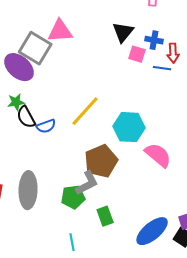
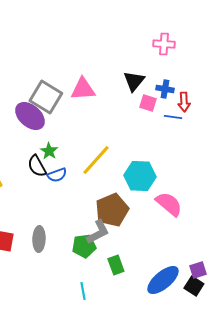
pink triangle: (60, 31) -> (83, 89), moved
green star: (16, 102) -> (49, 151), moved, turned -30
gray ellipse: (28, 190) -> (39, 239), size x0.7

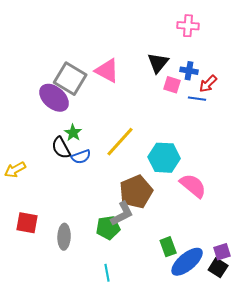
pink triangle: (83, 89) -> (107, 71), turned 32
red arrow: (184, 102) -> (208, 84), turned 48
gray ellipse: (39, 239) -> (64, 237), moved
green rectangle: (116, 265) -> (168, 247), moved

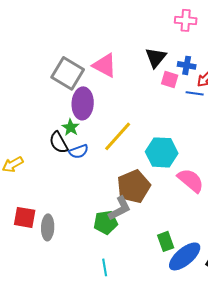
purple ellipse: (54, 98) -> (83, 103), moved, turned 52
gray ellipse: (64, 237) -> (48, 227), moved

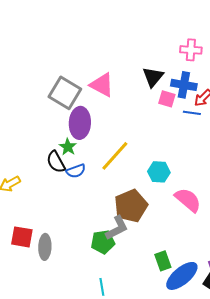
pink cross: (186, 20) -> (191, 50), moved
blue cross: (187, 65) -> (184, 85), size x1.4
cyan hexagon: (162, 152) -> (159, 172), size x0.7

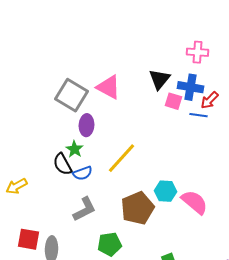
purple ellipse: (80, 123) -> (86, 125), size x0.7
cyan hexagon: (159, 172) -> (166, 191), moved
gray L-shape: (117, 228) -> (84, 209), moved

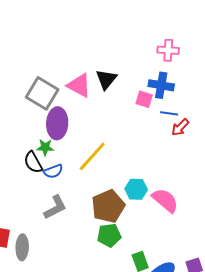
black triangle: (160, 79) -> (106, 79), moved
red arrow: (210, 100) -> (180, 127), moved
purple ellipse: (86, 125) -> (57, 123), size x1.4
green star: (74, 149) -> (45, 147), turned -30
green pentagon: (110, 244) -> (109, 235), moved

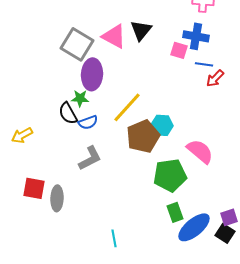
cyan hexagon: (136, 189) -> (162, 125), moved
brown pentagon: (108, 206) -> (143, 136), moved
green pentagon: (109, 235) -> (170, 175), moved, size x1.4

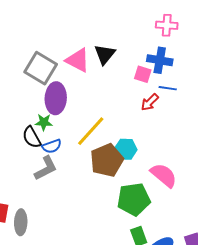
red arrow: (215, 78) -> (150, 102), moved
gray L-shape: (90, 158) -> (46, 168), moved

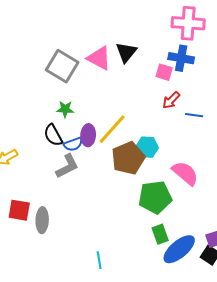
pink cross: (167, 25) -> (188, 23), size x1.5
blue line: (168, 88) -> (194, 115), moved
purple ellipse: (56, 98) -> (88, 135), moved, size x0.7
green star: (44, 122) -> (65, 109), moved

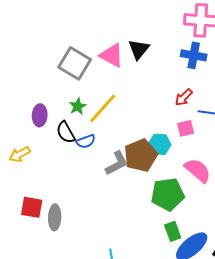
pink square: (164, 72) -> (186, 128), moved, turned -30
green star: (65, 109) -> (78, 106), turned -30
yellow line: (112, 129) -> (103, 108), moved
purple ellipse: (88, 135) -> (40, 115), moved
gray L-shape: (67, 166) -> (117, 163), moved

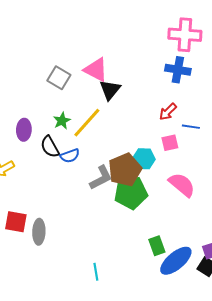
black triangle: (139, 49) -> (110, 90), moved
gray square: (75, 63) -> (59, 78), size x0.7
green pentagon: (168, 194) -> (131, 193), moved

